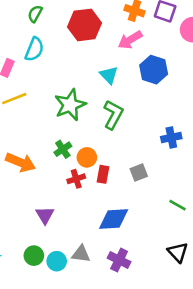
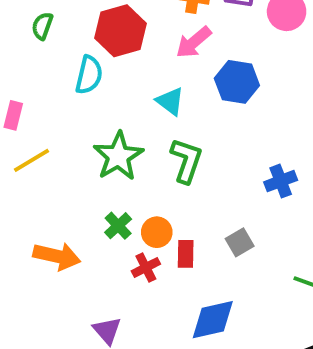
cyan semicircle: (34, 49) -> (89, 75), moved

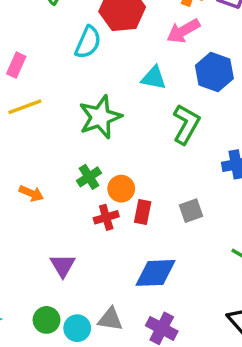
cyan triangle: (170, 101) -> (154, 78), turned -36
green L-shape: (186, 161) -> (186, 124), moved
orange arrow: (57, 256) -> (31, 193), size x0.6

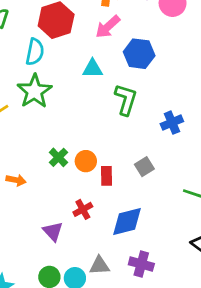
green star: (100, 117) -> (35, 91), moved
red cross: (106, 217) -> (83, 209), moved

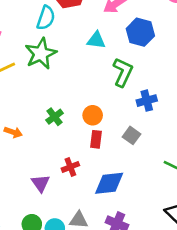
blue cross: (172, 123) -> (147, 101), moved
orange circle: (86, 161) -> (93, 115), moved
gray square: (144, 167) -> (131, 135), turned -30

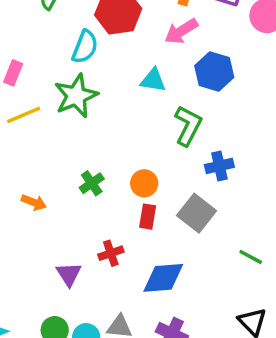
gray square: (131, 135) -> (197, 213), size x1.5

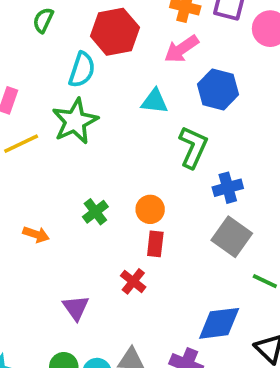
gray square: (197, 213) -> (232, 237), moved
red cross: (111, 253) -> (133, 281), moved, turned -30
blue diamond: (163, 278) -> (219, 323), moved

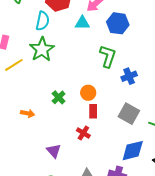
cyan triangle: (155, 101) -> (82, 23), moved
gray square: (232, 237) -> (129, 114), moved

